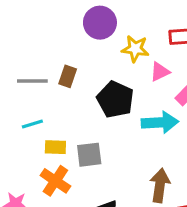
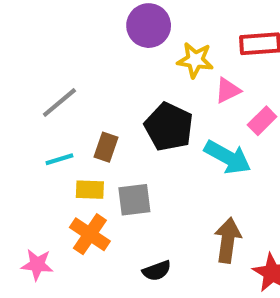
brown rectangle: (68, 76) -> (106, 147), moved
gray line: (32, 81) -> (59, 103), turned -40
cyan arrow: (160, 122) -> (228, 157), turned 32

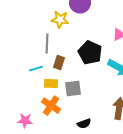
yellow star: (195, 60) -> (60, 20), moved
gray line: (59, 103) -> (47, 44), moved, turned -48

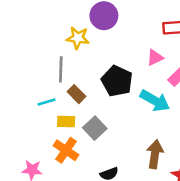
brown rectangle: (59, 63) -> (76, 94), turned -64
gray square: (73, 89) -> (95, 128), turned -36

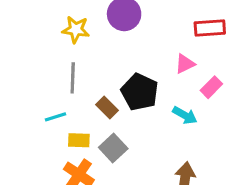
yellow star: (78, 38) -> (76, 30), moved
brown rectangle: (76, 94) -> (107, 107), moved
cyan arrow: (155, 101) -> (185, 115), size x0.7

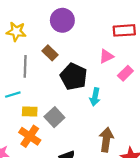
yellow star: (76, 30) -> (16, 32), moved
brown rectangle: (107, 107) -> (50, 53), moved
cyan arrow: (185, 115) -> (95, 97), moved, turned 72

